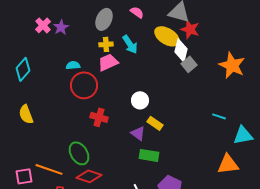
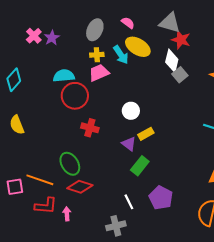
yellow ellipse: (167, 36) -> (138, 47), moved
cyan semicircle: (73, 65) -> (64, 76), size x1.5
yellow rectangle: (155, 123) -> (146, 134), turned -63
green rectangle: (149, 155) -> (140, 166), turned -60

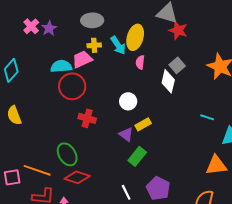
pink semicircle: (128, 23) -> (140, 62), moved, turned -120
gray ellipse: (95, 30) -> (92, 20), turned 65
yellow ellipse: (138, 47) -> (135, 37), turned 75
white diamond: (172, 61) -> (168, 81), moved
pink trapezoid: (99, 73) -> (82, 59), moved

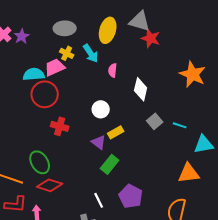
yellow ellipse: (135, 37) -> (108, 30), moved
yellow cross: (94, 45) -> (67, 53), turned 32
gray square: (177, 65) -> (155, 121), moved

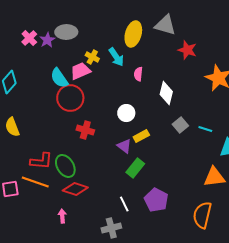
gray ellipse: (65, 28) -> (66, 32), moved
red star: (151, 38) -> (187, 50), moved
cyan semicircle: (34, 74) -> (59, 78), turned -120
red L-shape: (16, 204) -> (41, 161), moved

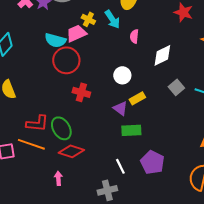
cyan semicircle: (59, 78) -> (55, 40), turned -40
white diamond: (166, 93) -> (162, 55), turned 50
green rectangle: (135, 168) -> (131, 130), turned 48

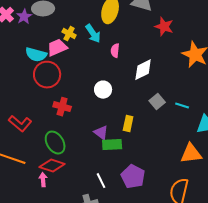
yellow rectangle: (137, 98) -> (128, 124), moved, turned -49
purple triangle: (120, 108) -> (101, 133), moved
red L-shape: (37, 123) -> (20, 124), moved, turned 35
green ellipse: (61, 128) -> (55, 143), moved
pink arrow: (58, 178) -> (43, 180), moved

